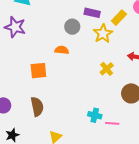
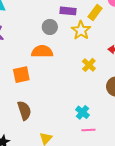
orange semicircle: (62, 50) -> (42, 51), size x1.5
cyan cross: (95, 115) -> (82, 112), turned 32
pink line: (112, 123) -> (88, 130), moved

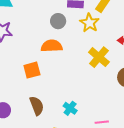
yellow cross: (89, 65) -> (99, 57), size x1.5
cyan cross: (82, 112) -> (70, 108), moved

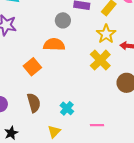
yellow star: (89, 23) -> (106, 34), moved
orange square: (32, 70) -> (32, 67), turned -30

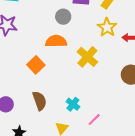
yellow cross: (100, 60) -> (87, 57), moved
pink line: (97, 125) -> (94, 120), moved, turned -40

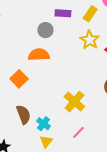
yellow cross: (87, 57) -> (74, 102), moved
cyan cross: (73, 104) -> (43, 124), moved

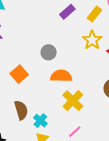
purple rectangle: (63, 13) -> (67, 12), turned -49
gray circle: (45, 30) -> (49, 52), moved
orange semicircle: (39, 55) -> (61, 76), moved

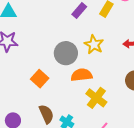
yellow star: (92, 40) -> (94, 45), moved
gray circle: (49, 52) -> (66, 53), size x1.5

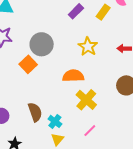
gray circle: (66, 53) -> (42, 44), moved
orange square: (40, 79) -> (28, 64), moved

